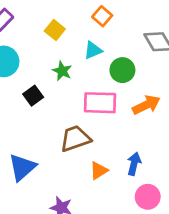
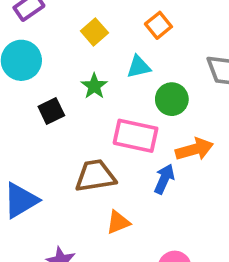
blue arrow: (134, 164) -> (164, 179), moved

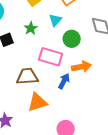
cyan triangle: (139, 67) -> (55, 20), turned -40
orange triangle: (118, 222) -> (37, 102), size x1.5

